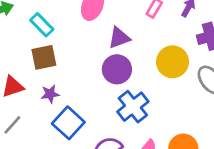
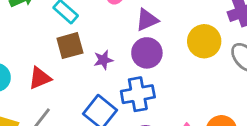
purple star: (50, 94) -> (103, 60), moved
blue cross: (133, 107) -> (138, 94), moved, turned 32

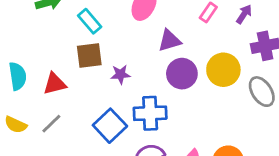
purple circle: (147, 53) -> (182, 74), moved

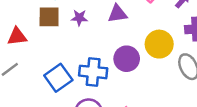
purple star: (120, 74) -> (79, 18), moved
purple circle: (182, 74) -> (127, 59), moved

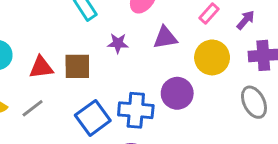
brown square: (49, 17) -> (77, 66), moved
yellow circle: (159, 44) -> (212, 57), moved

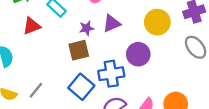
purple triangle: (165, 38) -> (112, 23), moved
brown square: (77, 66) -> (79, 50), moved
red triangle: (41, 67) -> (32, 26), moved

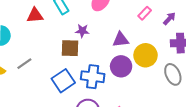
yellow circle: (157, 22) -> (146, 55), moved
purple triangle: (112, 23) -> (121, 40), moved
gray line: (36, 90) -> (24, 64), moved

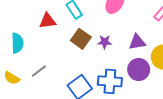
purple star: (82, 31) -> (105, 42), moved
brown square: (70, 48) -> (81, 39), moved, turned 36

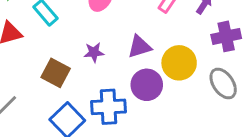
brown square: (81, 39) -> (56, 73), moved

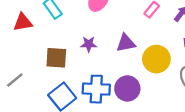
brown square: (56, 73) -> (56, 58), turned -30
purple circle: (147, 85) -> (127, 88), moved

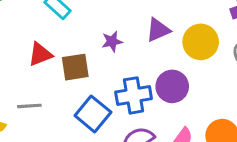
red triangle: (23, 22) -> (40, 54), moved
gray line: (15, 80) -> (29, 106), turned 48

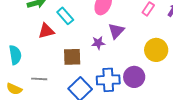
purple triangle: (158, 30) -> (116, 31), moved, turned -30
red triangle: (40, 54) -> (46, 31), moved

